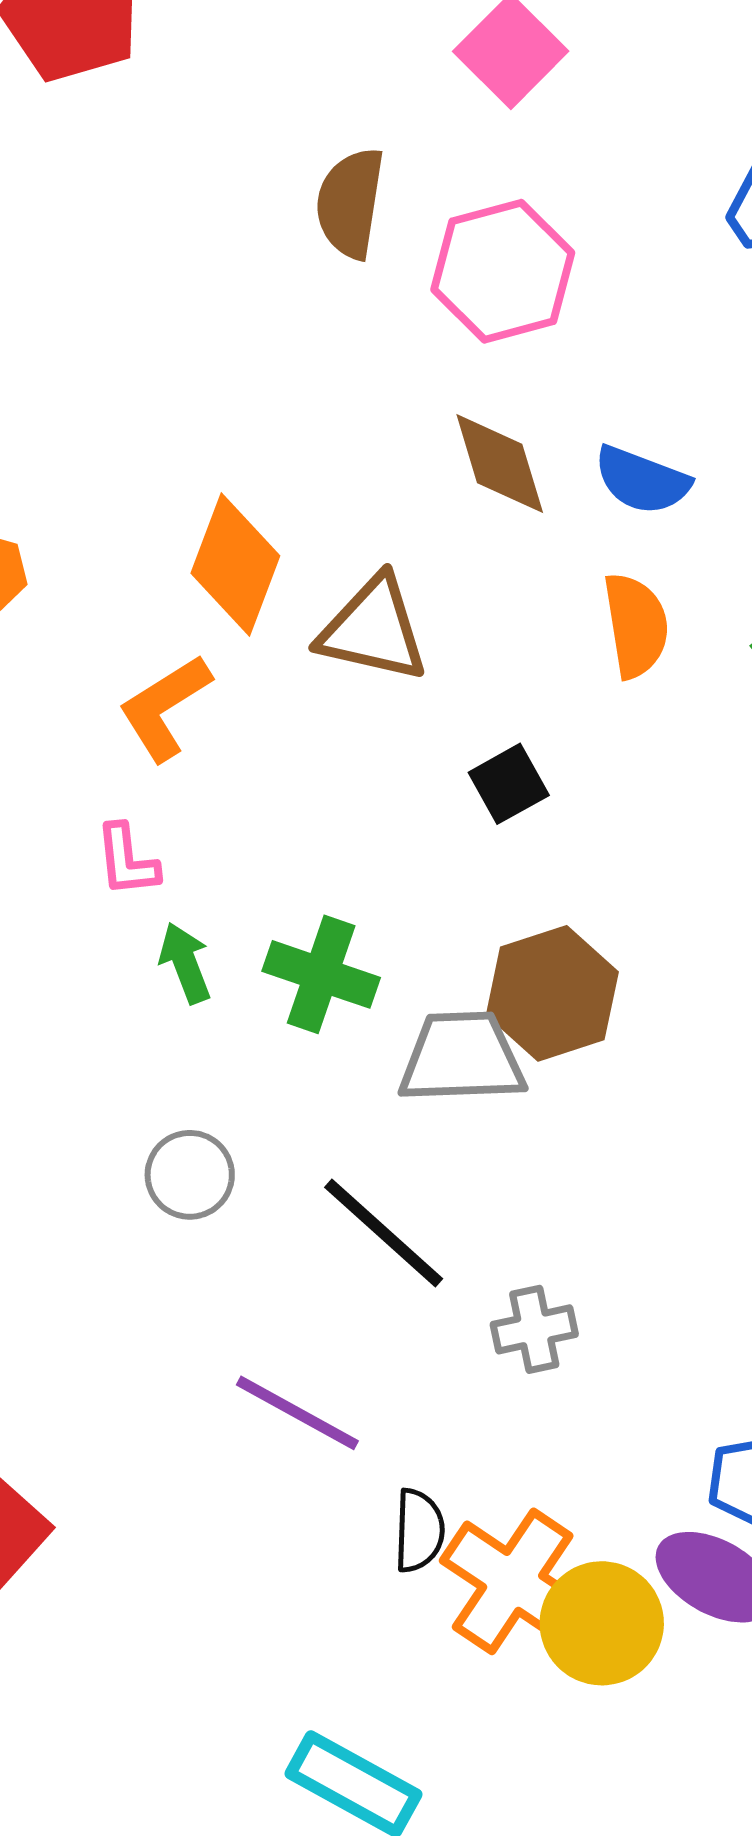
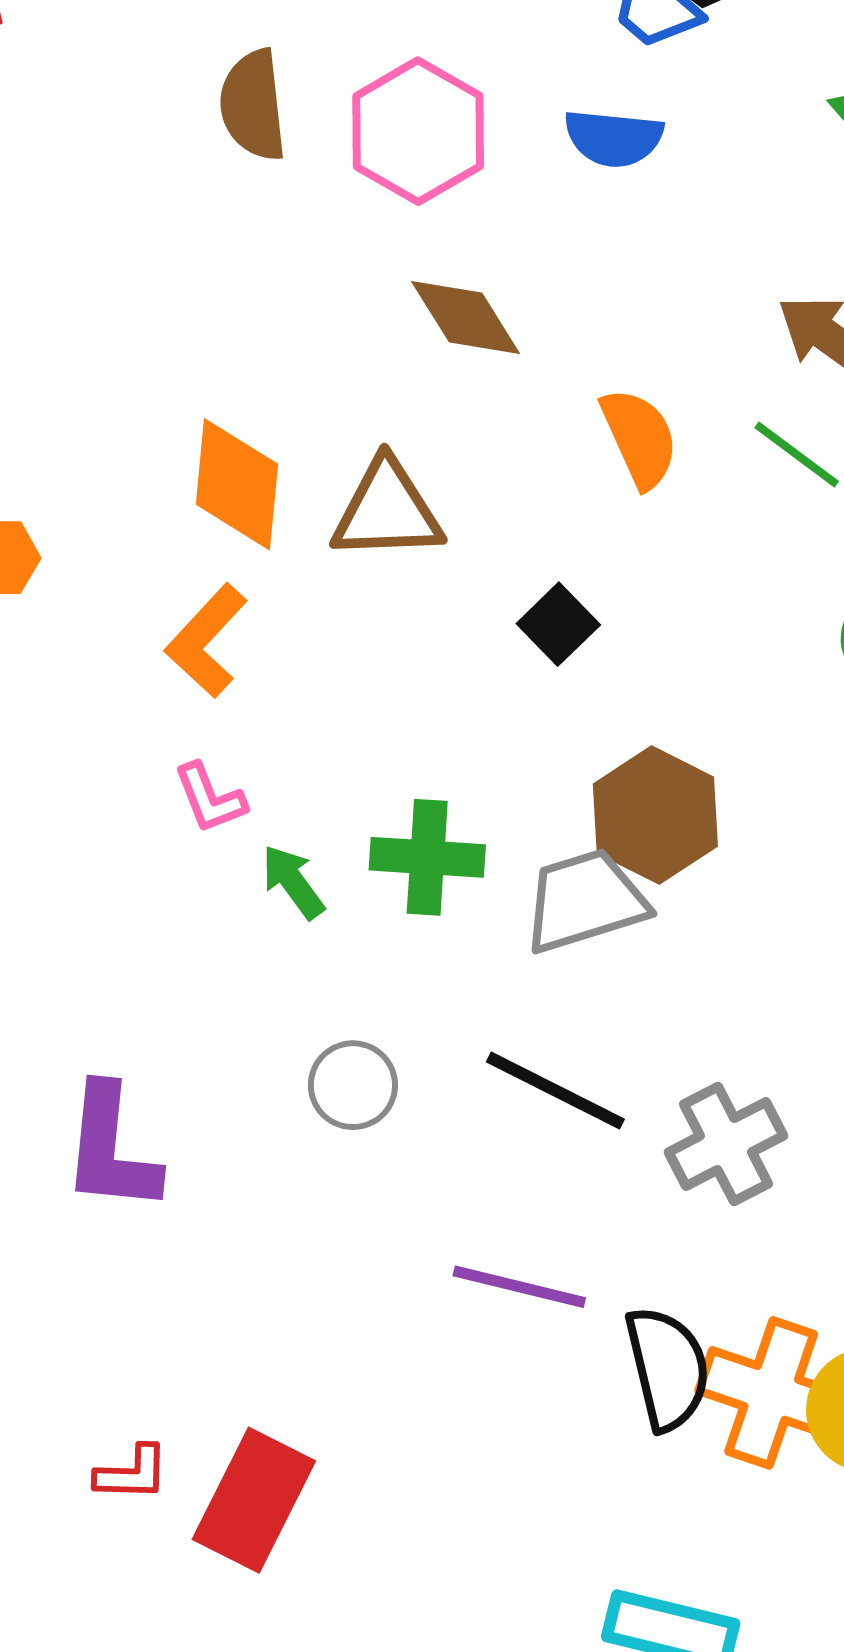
blue semicircle: (642, 480) -> (614, 138), moved
gray cross: (534, 1329) -> (726, 1144), size x1.4
black semicircle: (419, 1531) -> (667, 1368), size x1.5

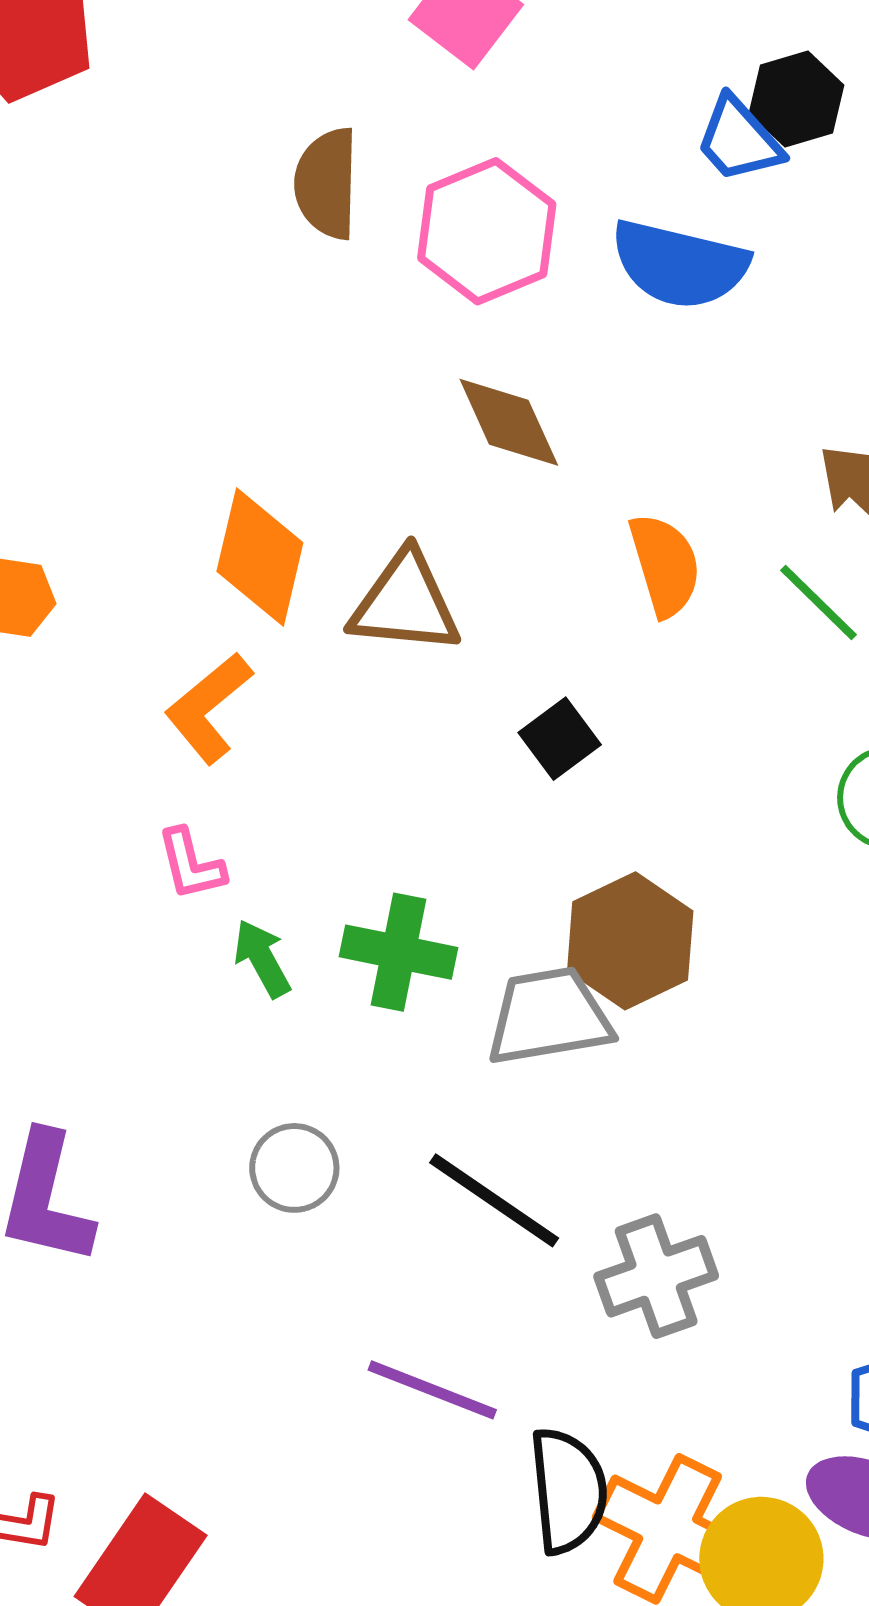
blue semicircle: (614, 138) -> (680, 264), size x1.4

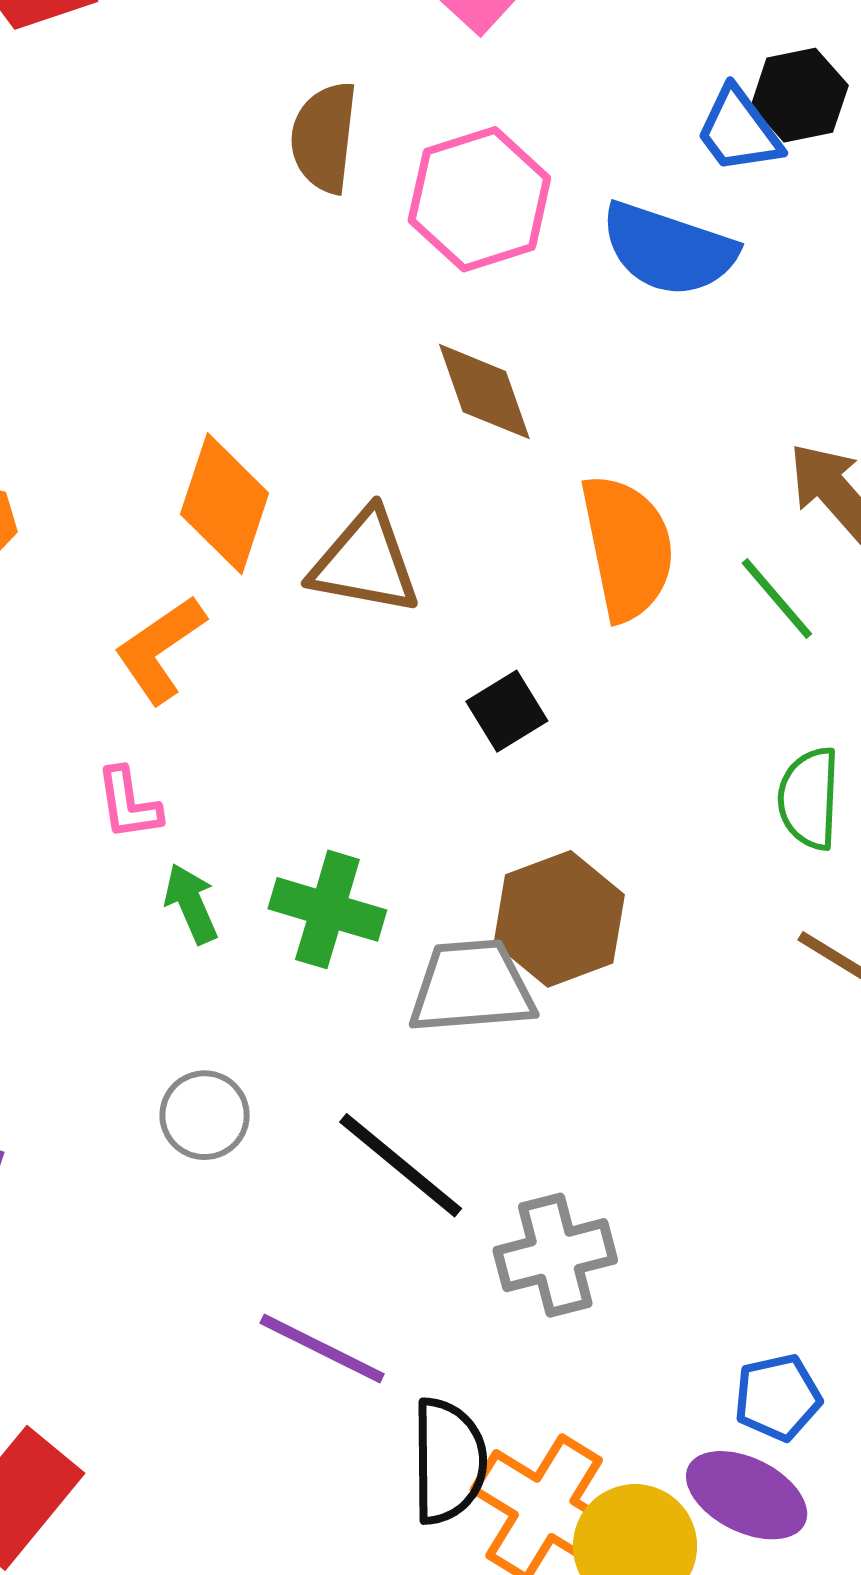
orange semicircle: (665, 565) -> (627, 547), size x1.4

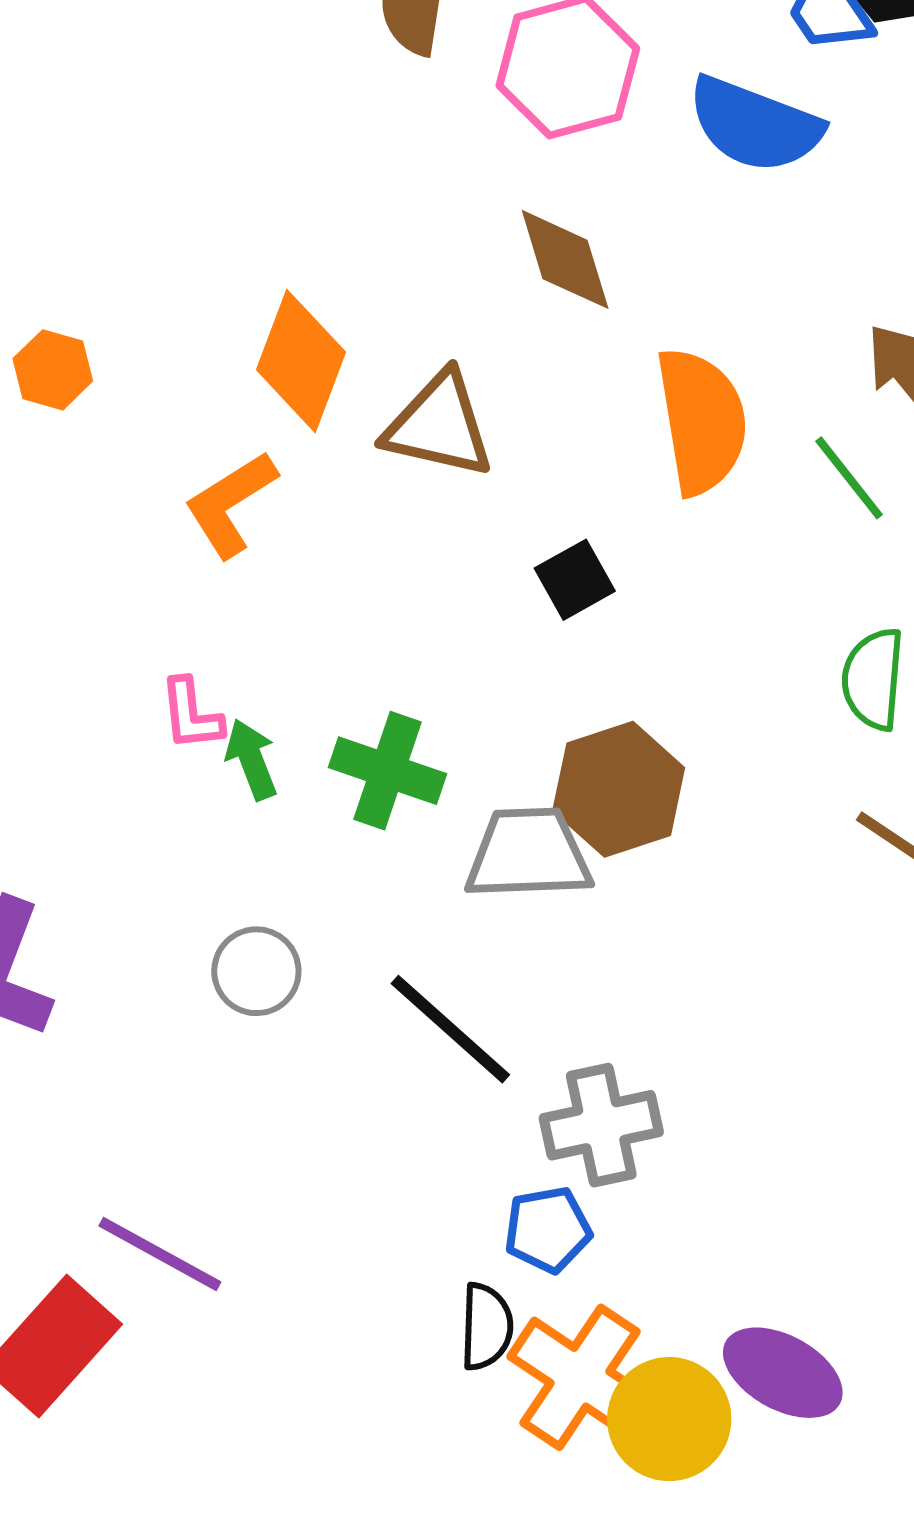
pink L-shape: (129, 804) -> (191, 714), moved
purple line: (322, 1349) -> (160, 1254), moved
blue pentagon: (778, 1397) -> (548, 1230), moved
black semicircle: (448, 1461) -> (486, 1327), size x0.7

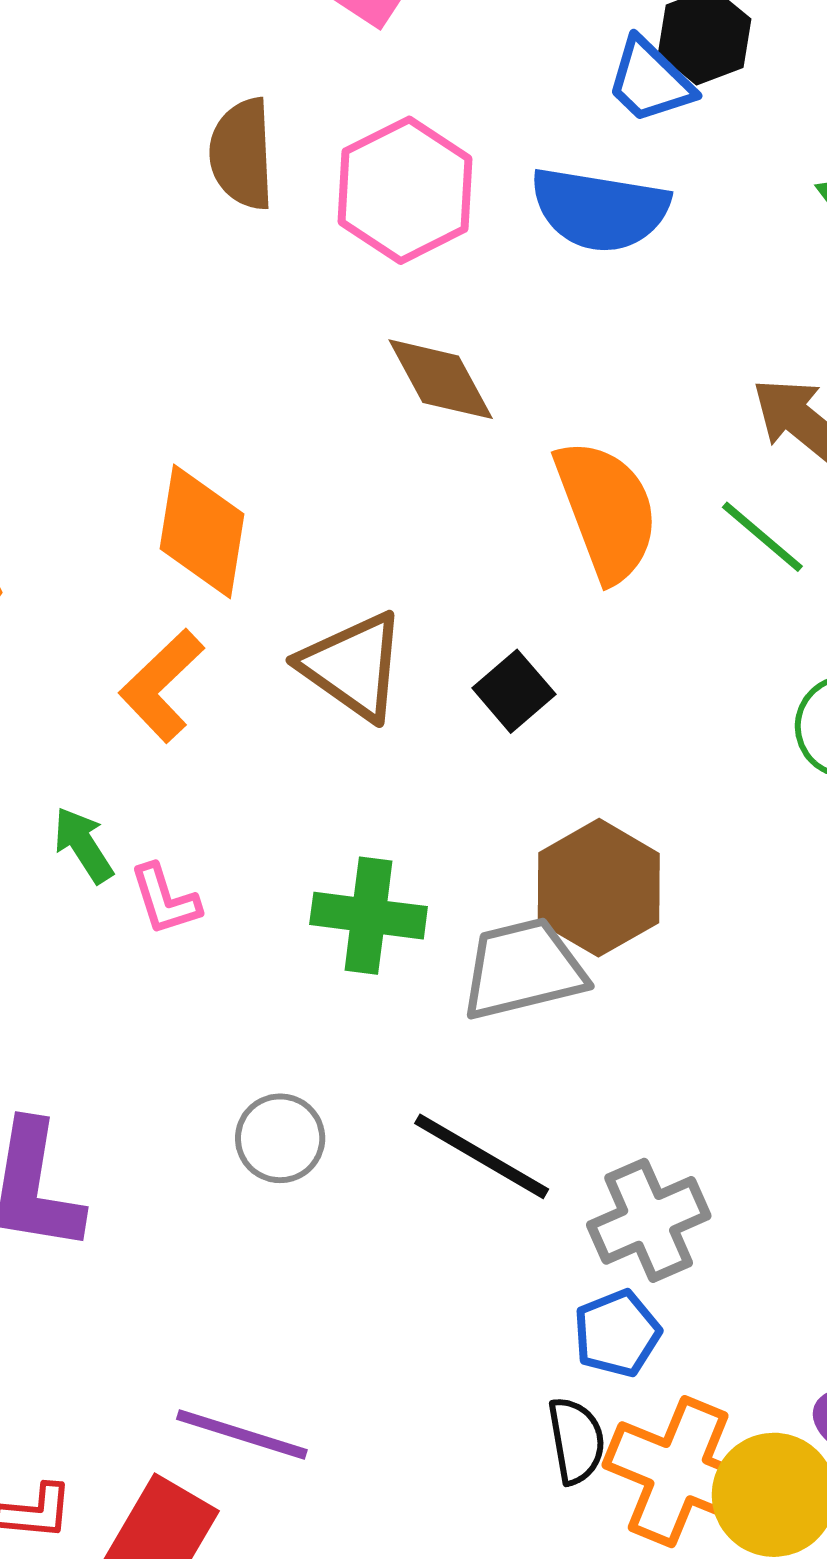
brown triangle: (439, 425) -> (353, 666), moved, turned 34
green arrow: (251, 759) -> (83, 845), moved

